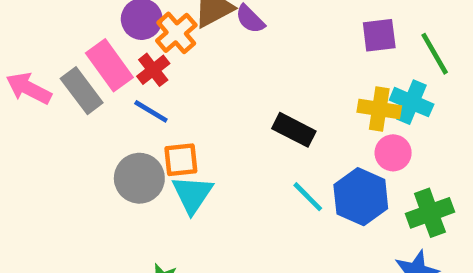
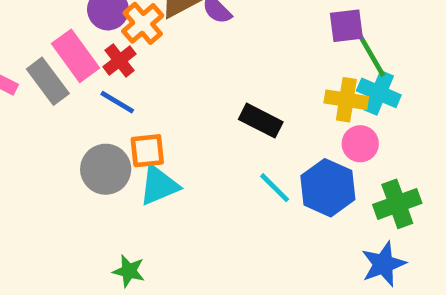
green line: (435, 54) -> (372, 56), moved
cyan triangle: (192, 194) -> (159, 185), turned 33

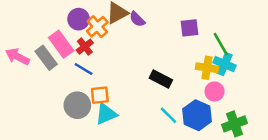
purple square: (346, 26) -> (190, 28), moved

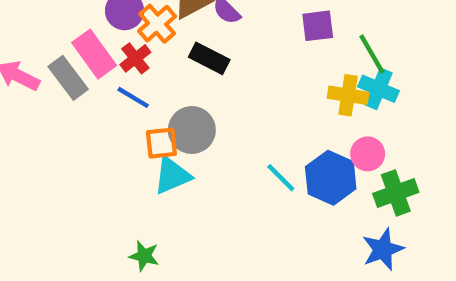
black rectangle: (161, 79) -> (209, 58), moved
pink circle: (215, 91) -> (368, 154), moved
gray circle: (77, 105) -> (192, 130), moved

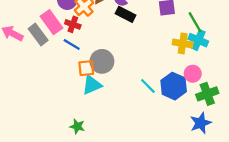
red cross: (135, 58) -> (73, 24), turned -32
black rectangle: (209, 58) -> (125, 14), moved

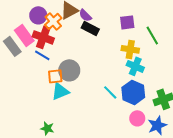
red cross: (73, 24) -> (43, 37), size x1.5
cyan cross: (198, 40) -> (135, 66), moved
yellow cross: (183, 43) -> (130, 49), moved
pink circle: (193, 74) -> (137, 118), moved

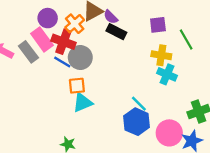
purple circle: (38, 15) -> (48, 18), moved
gray circle: (69, 70) -> (80, 57), moved
blue hexagon: (133, 92) -> (137, 122), moved
pink circle: (137, 118) -> (169, 133), size x1.5

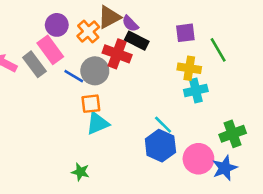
red cross: (63, 42) -> (117, 54), moved
cyan cross: (167, 74) -> (196, 91), turned -36

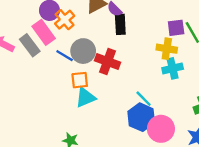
orange cross: (88, 31) -> (65, 20), moved
purple square: (185, 33) -> (176, 28), moved
black rectangle: (137, 41) -> (120, 24), turned 60
red cross: (117, 54) -> (108, 61), moved
pink circle: (198, 159) -> (161, 129), moved

